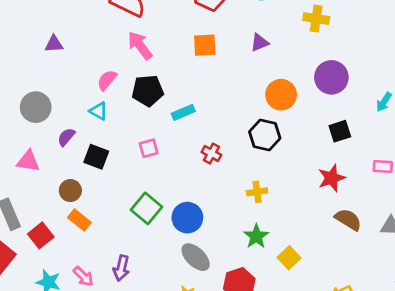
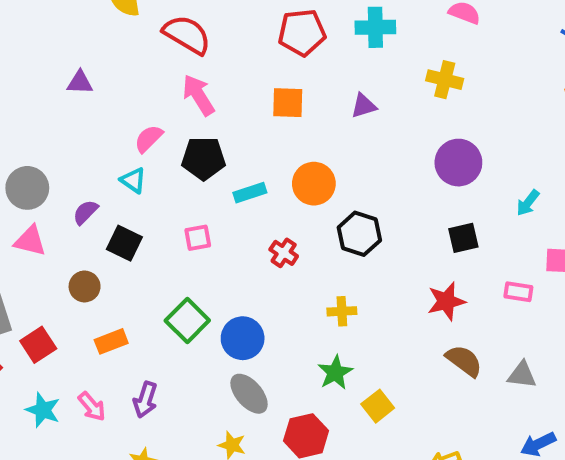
orange circle: (281, 95) -> (314, 184), moved
gray circle: (36, 107) -> (27, 188), moved
orange rectangle: (79, 220) -> (111, 341), moved, turned -65

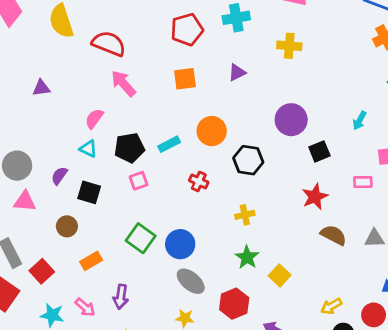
black pentagon: (204, 158) -> (129, 148), moved
purple circle: (458, 163) -> (291, 120), moved

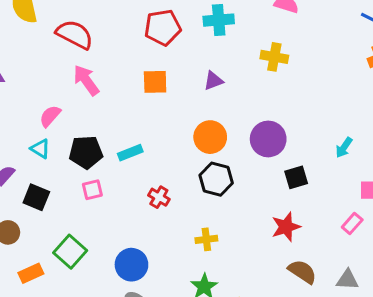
orange circle: (212, 131) -> (210, 137), moved
pink rectangle: (363, 182) -> (352, 224), moved, turned -54
green square: (141, 238) -> (70, 252), moved

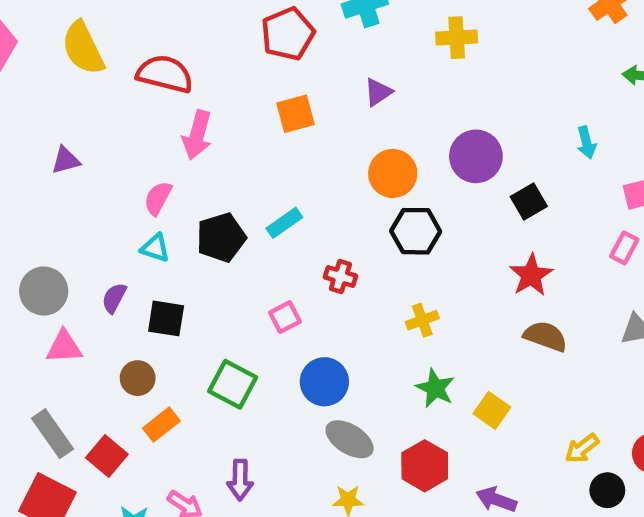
pink arrow: (86, 80) -> (197, 135), turned -116
cyan arrow: (344, 147) -> (586, 143), turned -35
pink square: (92, 190) -> (285, 317), moved
brown semicircle: (302, 272) -> (545, 336), moved
orange rectangle: (31, 273) -> (161, 425), moved

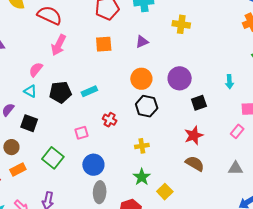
gray ellipse: (350, 439) -> (100, 192), turned 50

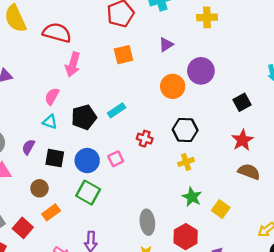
purple circle: (180, 78) -> (201, 71), moved
black hexagon: (147, 106) -> (185, 130), moved
blue circle: (93, 165) -> (87, 161), moved

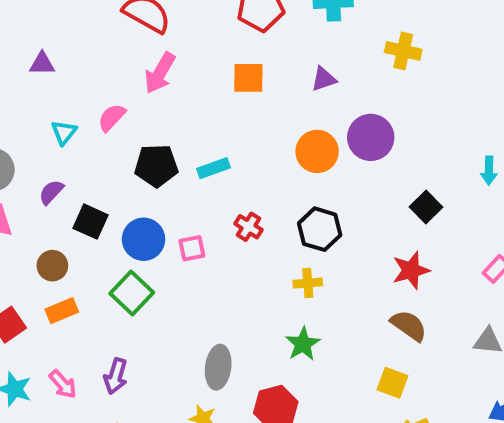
black square: (242, 102) -> (426, 207), turned -30
cyan triangle: (50, 122) -> (64, 132), moved, turned 35
yellow square: (221, 209) -> (392, 383), moved, turned -30

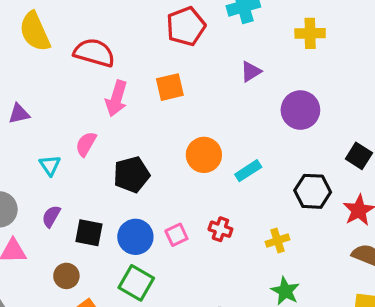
orange square: (248, 78) -> (170, 87), moved
orange circle: (317, 151) -> (204, 155), moved
cyan rectangle: (213, 168) -> (248, 171), moved
red cross: (249, 227) -> (220, 229), moved
black hexagon: (320, 229) -> (313, 191), moved

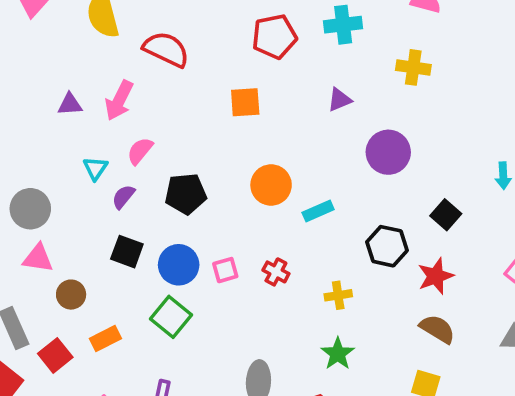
pink arrow: (116, 98) -> (119, 100), moved
purple semicircle: (51, 216) -> (123, 197), moved
brown circle: (66, 276) -> (71, 295), moved

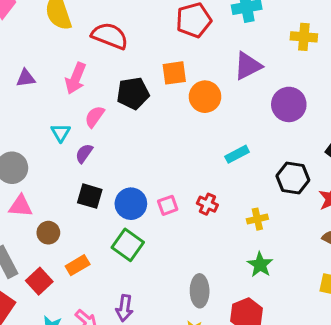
purple triangle: (339, 100) -> (248, 66), size x1.5
purple triangle: (70, 104) -> (26, 78), moved
orange circle: (271, 185) -> (205, 97), moved
black pentagon: (186, 194) -> (133, 93), moved

